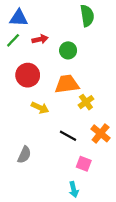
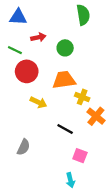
green line: (13, 40) -> (15, 50), moved, turned 72
yellow cross: (86, 102) -> (82, 97), turned -32
orange cross: (101, 133) -> (96, 116), moved

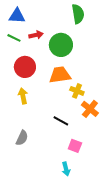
green circle: (65, 48) -> (61, 45), size x1.5
green line: (15, 50) -> (14, 38), moved
yellow arrow: (38, 102) -> (23, 96), moved, turned -126

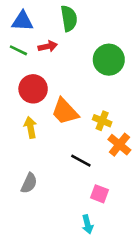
green semicircle: (78, 14) -> (69, 18), moved
green circle: (61, 45) -> (109, 60), moved
orange trapezoid: (60, 75) -> (65, 111), moved, turned -125

